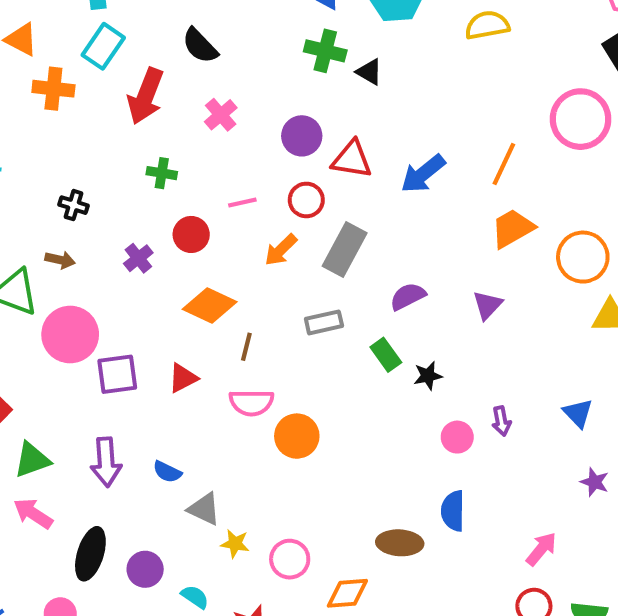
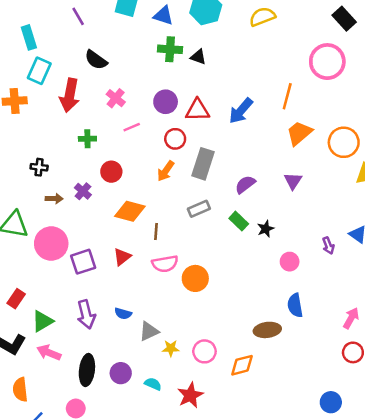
pink line: (242, 202) -> (132, 127), moved
brown arrow: (60, 260) -> (54, 199), moved
purple arrow: (501, 421) -> (328, 246), moved
gray triangle: (204, 509) -> (149, 331), turned -40

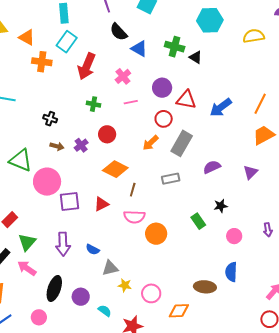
blue triangle: (163, 16) -> (139, 49), moved
black semicircle: (96, 60) -> (119, 32), moved
green rectangle: (239, 221) -> (198, 221), moved
green triangle: (42, 321) -> (27, 242), turned -30

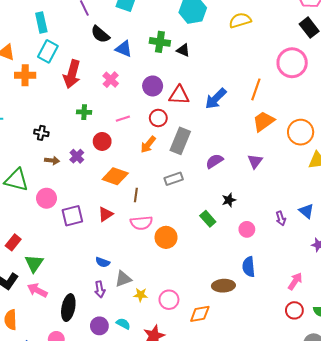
pink line: (131, 102) -> (123, 119), moved
pink circle: (47, 182) -> (47, 198), size x0.7
purple arrow: (63, 244) -> (100, 289), moved, size x0.7
purple circle: (81, 297) -> (99, 326), moved

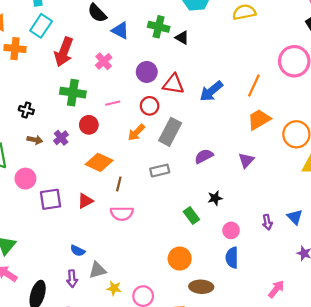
green cross: (84, 112) -> (73, 93), size x1.6
orange circle: (166, 237) -> (180, 259), moved
blue semicircle: (249, 267) -> (232, 258), moved

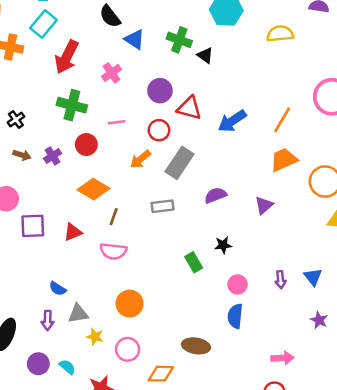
black cross: (26, 110) -> (16, 120), turned 32
orange circle: (180, 259) -> (130, 304), moved
pink arrow: (276, 289) -> (282, 358), turned 42

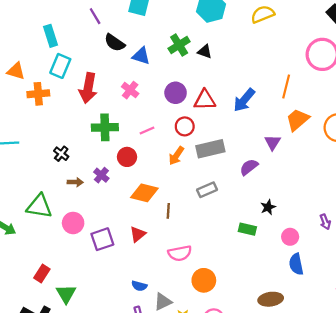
green cross: (179, 40) -> (179, 45), turned -35
gray rectangle: (180, 163) -> (210, 149), turned 60
purple triangle: (264, 205) -> (273, 142), moved
pink semicircle: (113, 251) -> (180, 253), moved
green rectangle: (194, 262) -> (247, 229), turned -30

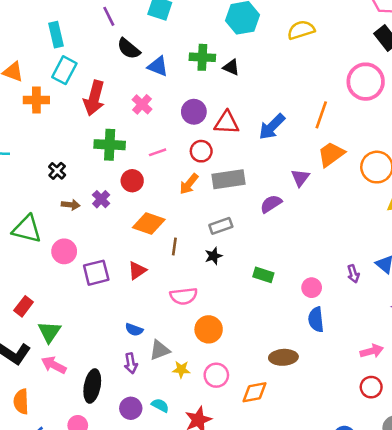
green cross: (179, 45) -> (202, 57), turned 30
black star: (268, 207) -> (213, 256), moved

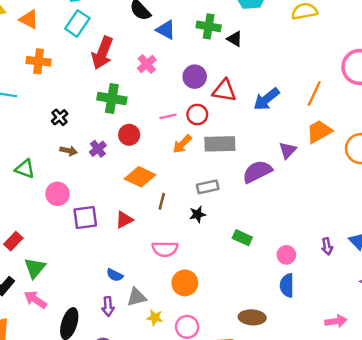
orange cross: (36, 100) -> (39, 61), moved
pink line: (158, 152) -> (168, 116), moved
purple semicircle: (271, 204) -> (257, 172), size x1.4
green triangle: (27, 229) -> (25, 169), size x0.7

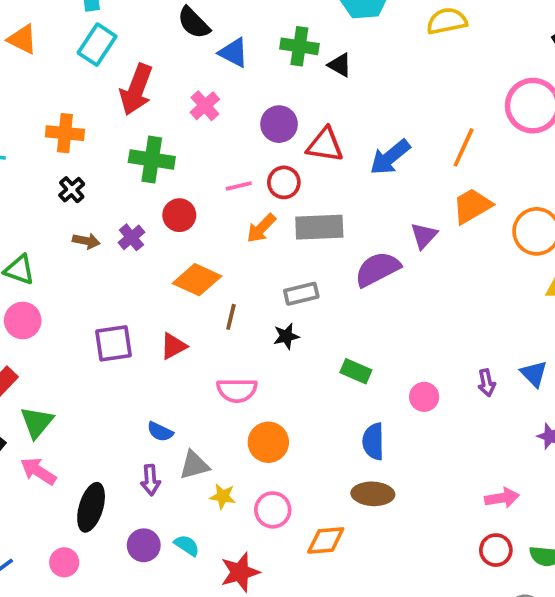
orange cross: (39, 61) -> (65, 133), moved
pink circle: (57, 194) -> (23, 320), moved
blue semicircle: (287, 285) -> (373, 441), moved

